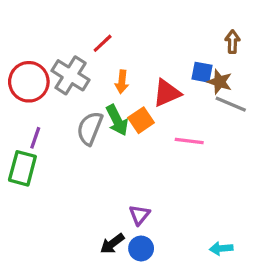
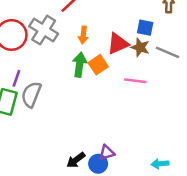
brown star: (220, 82) -> (140, 47), moved
green arrow: (117, 120) -> (80, 65), turned -145
gray semicircle: (90, 128) -> (31, 94), moved
purple triangle: (139, 215) -> (107, 153), moved, turned 35

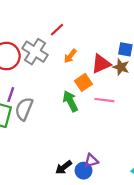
orange arrow: (83, 35) -> (70, 56), turned 32
green arrow: (80, 65) -> (70, 101), moved, turned -35
pink line: (135, 81) -> (104, 100), moved

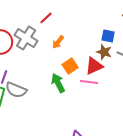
red triangle: (101, 64) -> (94, 66), moved
gray semicircle: (24, 109) -> (16, 90), turned -90

